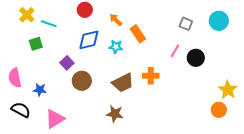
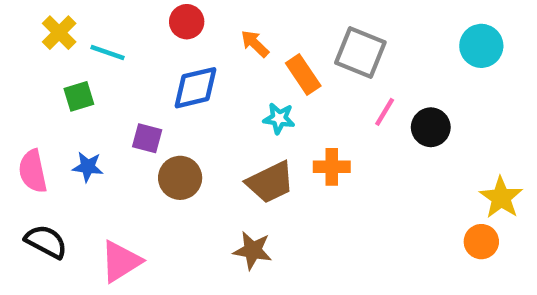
gray square: (186, 24) -> (360, 52), moved, size x1.6
cyan star: (116, 47) -> (279, 118), moved
purple square: (67, 63) -> (147, 138), turned -32
blue star: (40, 90) -> (88, 167), moved

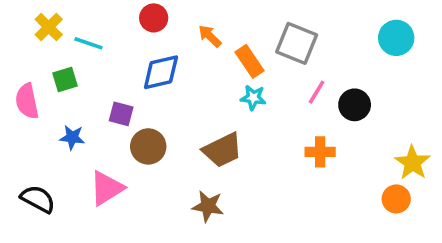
cyan star: (279, 118) -> (253, 98), moved
orange cross: (332, 167) -> (320, 152), moved
pink semicircle: (33, 171) -> (27, 101), moved
pink triangle: (121, 261) -> (107, 188), moved

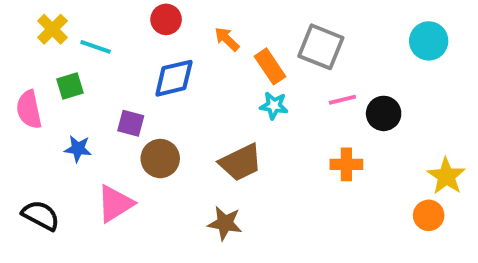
pink line: (317, 92) -> (342, 100), turned 45

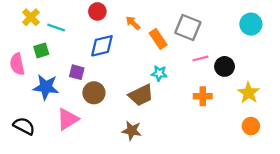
cyan star: (274, 106) -> (159, 73), moved
blue star: (78, 149) -> (46, 87), size x1.6
yellow star: (446, 176) -> (249, 93), moved

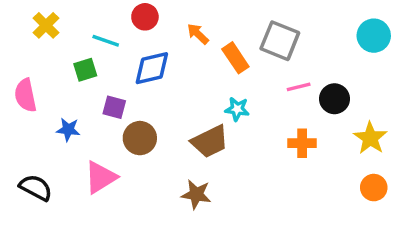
cyan line: (56, 27) -> (106, 41), moved
green square: (41, 50) -> (85, 70), moved
blue star: (46, 87) -> (68, 130), size x0.6

